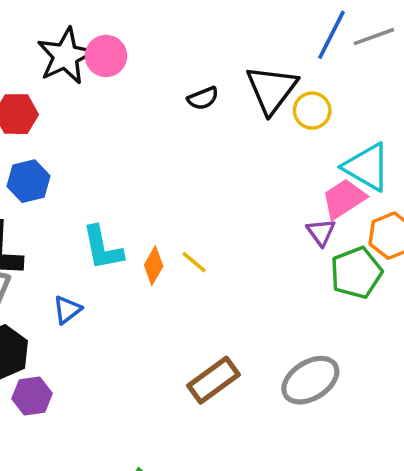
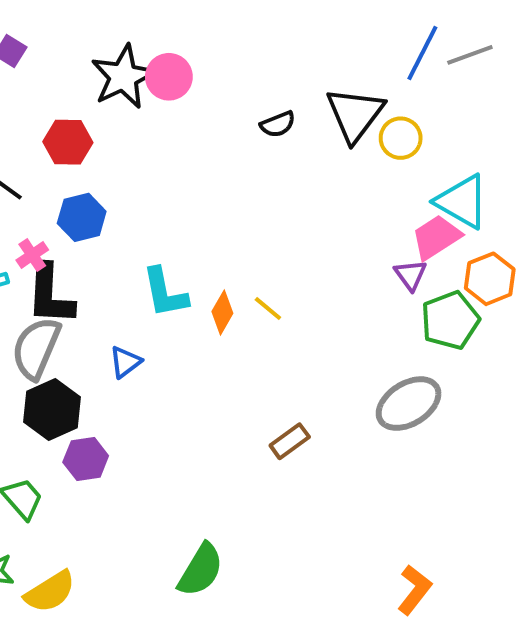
brown rectangle: (213, 380) -> (290, 441), size x0.7
gray ellipse: (310, 380) -> (409, 404), moved

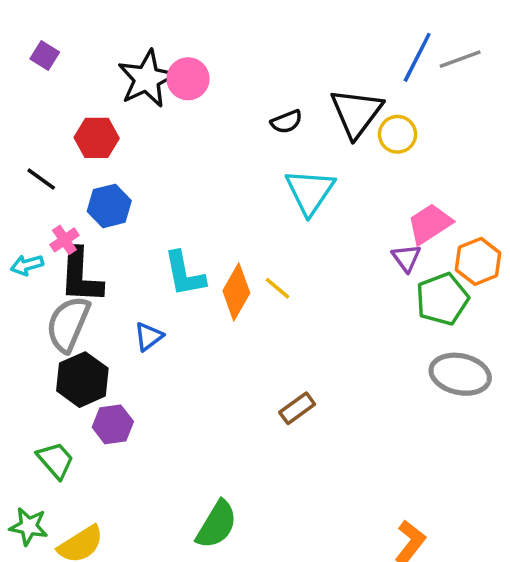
cyan triangle: (462, 202) -> (310, 192), moved, turned 34
orange diamond: (222, 312) -> (236, 292), size x1.4
gray ellipse: (409, 404) -> (460, 374), moved, turned 44

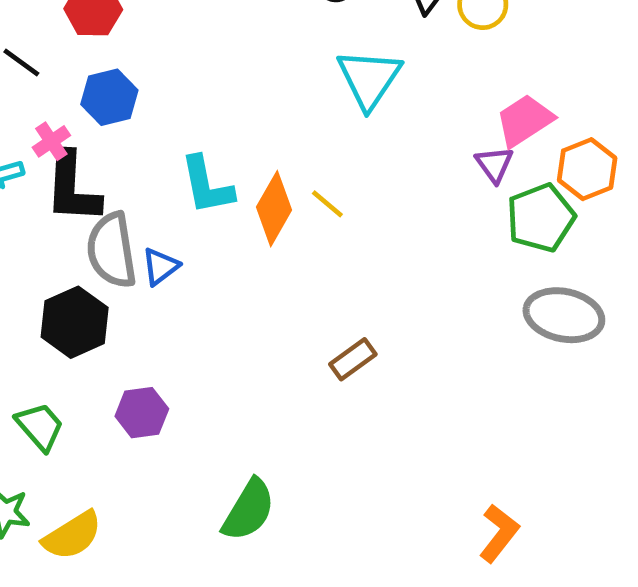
gray semicircle: (68, 324) -> (112, 250), moved, turned -32
purple hexagon: (113, 424) -> (142, 413), moved

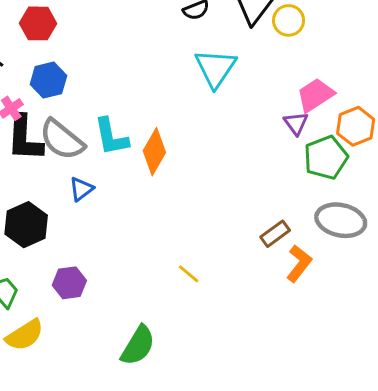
yellow line: (327, 204) -> (189, 274), moved
gray semicircle: (112, 250) -> (62, 140), moved, turned -42
brown rectangle: (353, 359) -> (275, 234), moved
orange L-shape: (499, 533) -> (299, 263), moved
yellow semicircle: (72, 536) -> (25, 335), moved

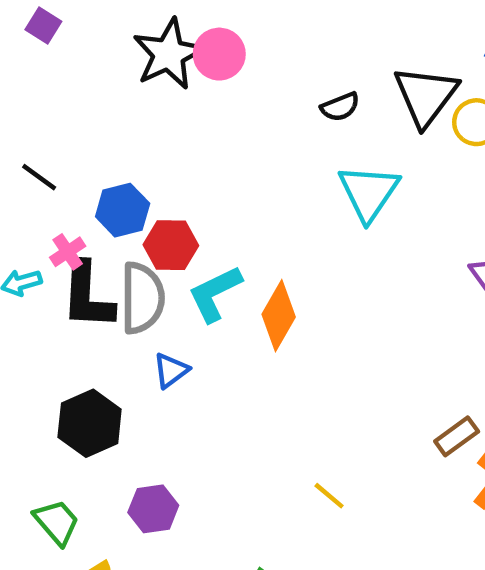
red hexagon: (38, 23) -> (171, 245), moved
cyan L-shape: (111, 137) -> (215, 294), turned 75
gray semicircle: (62, 140) -> (142, 298), turned -129

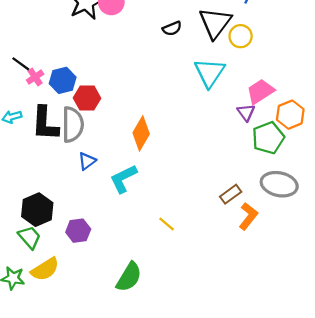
cyan triangle: (369, 192) -> (210, 73), moved
pink cross: (68, 252) -> (35, 77), moved
cyan L-shape: (215, 294) -> (123, 179), moved
black hexagon: (90, 423) -> (37, 210), moved

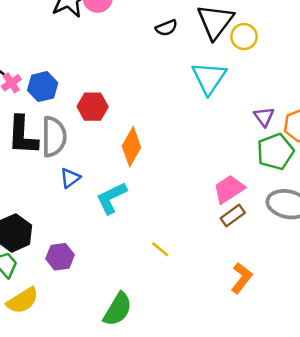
pink trapezoid: (260, 91) -> (229, 189), moved
red hexagon: (87, 98) -> (93, 107), moved
purple triangle: (246, 112) -> (264, 117), moved
orange L-shape: (248, 216) -> (242, 278), moved

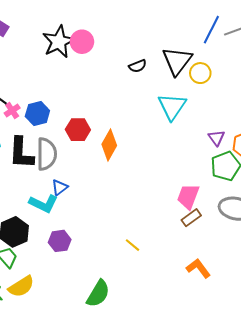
orange diamond: (131, 147) -> (109, 145), moved
pink trapezoid: (229, 189) -> (188, 196), turned -36
cyan L-shape: (111, 198) -> (43, 204), moved, turned -128
purple hexagon: (60, 257) -> (60, 241), moved
orange L-shape: (242, 278) -> (198, 268), turned -75

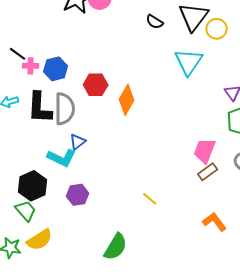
black semicircle: (138, 66) -> (155, 22), turned 54
pink cross: (12, 110) -> (31, 66), turned 35

